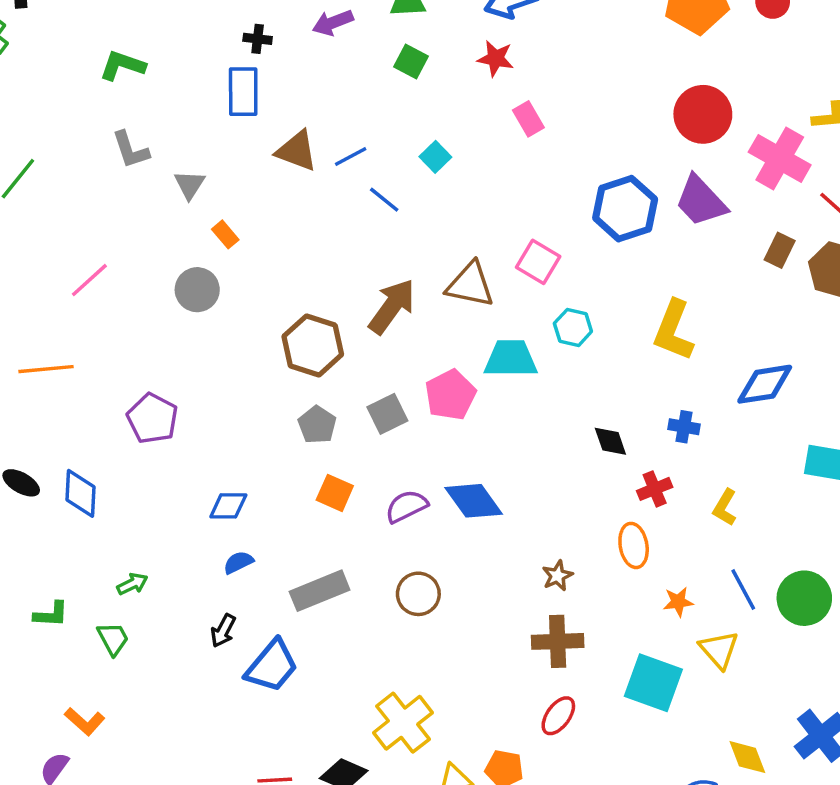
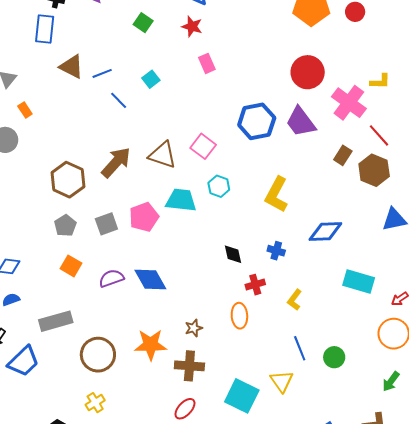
brown circle: (418, 594) -> (98, 355), moved, size x1.4
green circle: (804, 598) -> (334, 357), size x0.7
orange star: (678, 602) -> (151, 345), moved, size x1.8
yellow cross: (403, 723) -> (95, 403), size x0.6

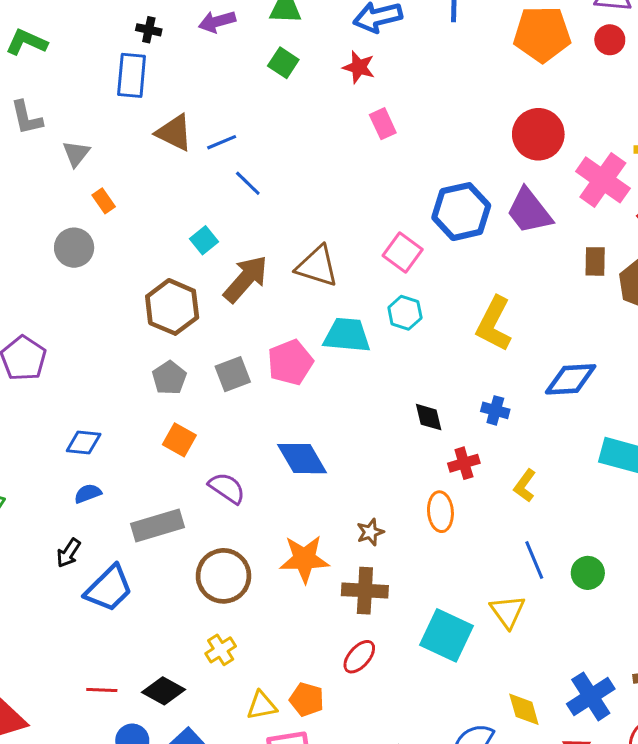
cyan square: (151, 79) -> (204, 240), moved
pink square: (203, 146) -> (403, 253), moved
brown rectangle: (343, 155) -> (595, 261), turned -30
purple semicircle: (111, 278) -> (227, 488), moved, turned 55

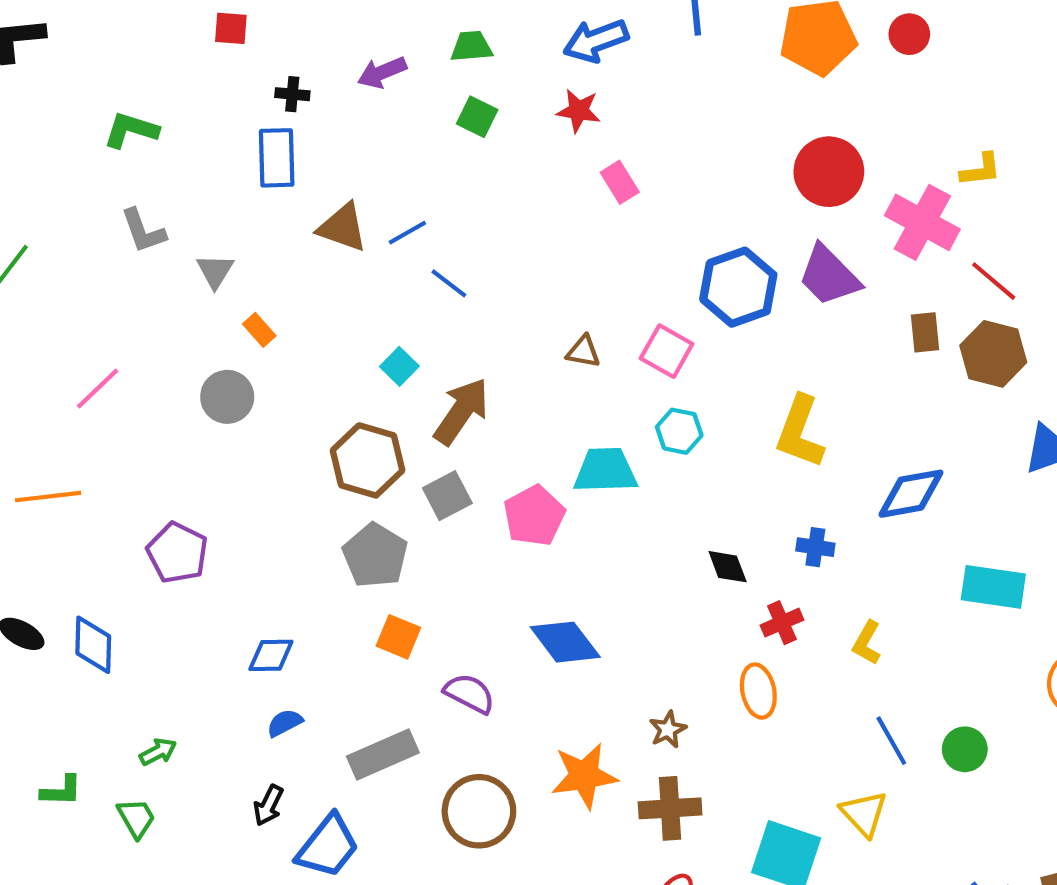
brown triangle: (317, 266) -> (583, 352), moved, size x0.6
gray square: (233, 374) -> (447, 496), moved
gray pentagon: (169, 378) -> (375, 555), size x1.4

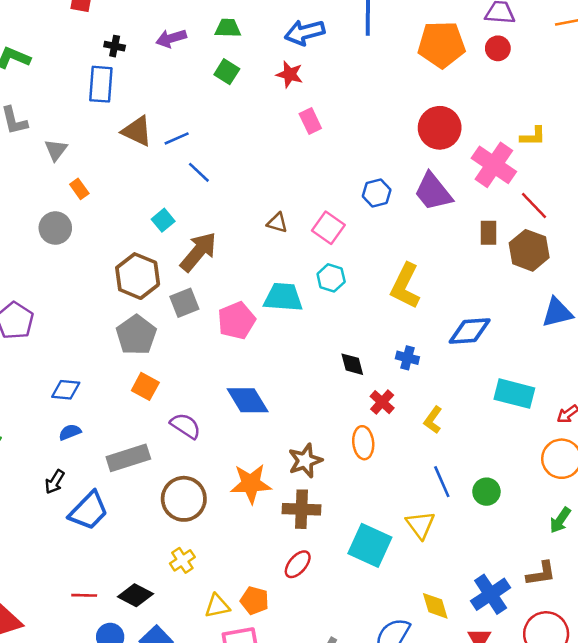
blue hexagon: (738, 287) -> (377, 193), size x0.6
red cross: (782, 623) -> (382, 402), turned -30
brown star: (668, 730) -> (305, 461), size x1.5

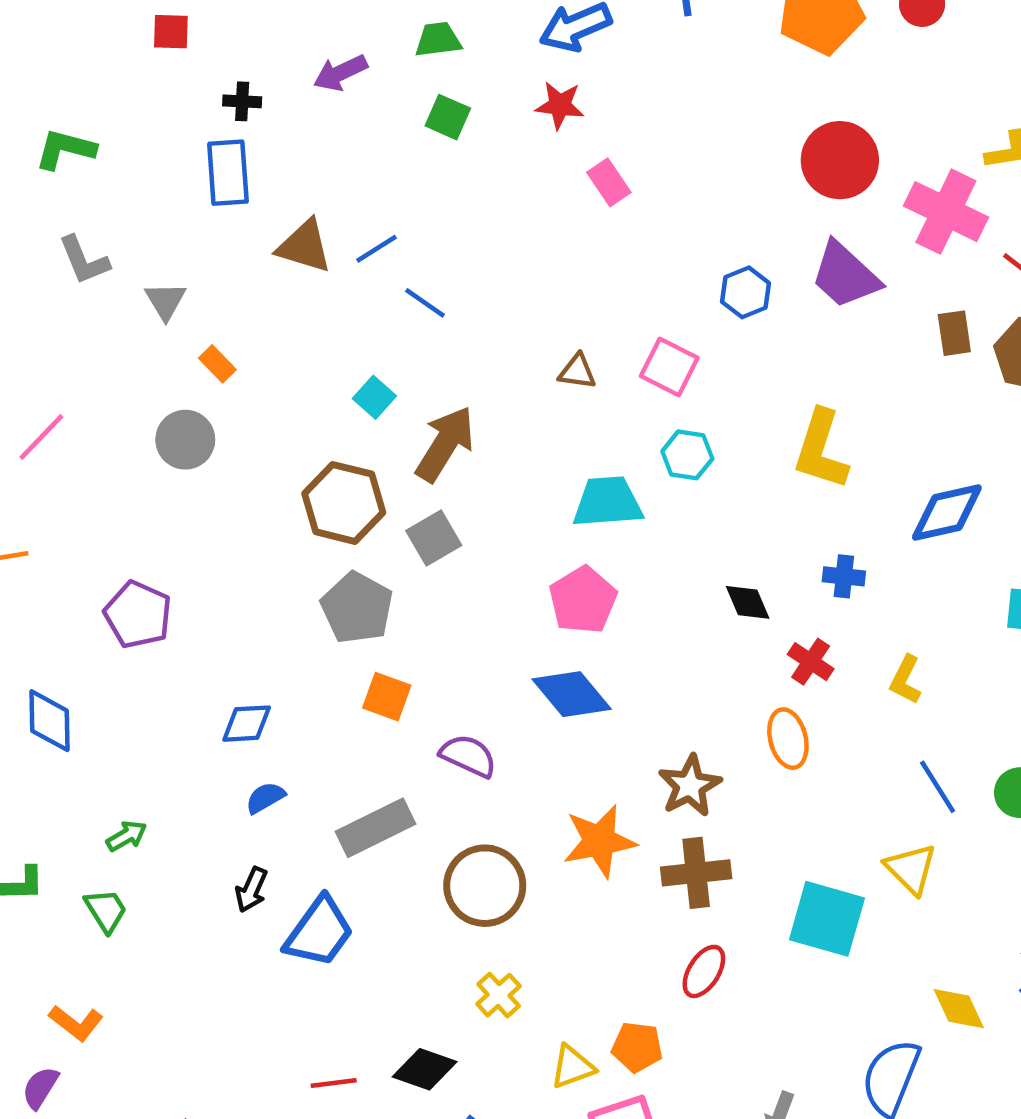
pink pentagon: (237, 321) -> (583, 600), moved

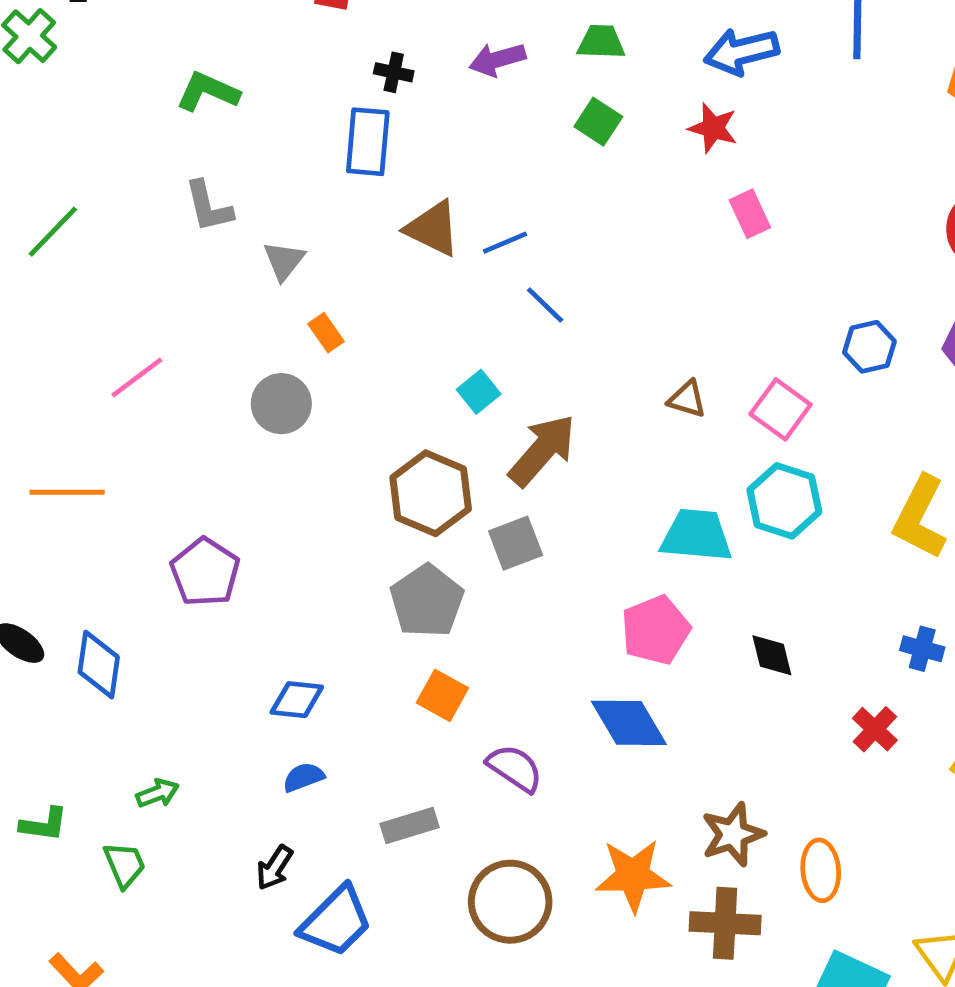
cyan hexagon: (687, 455) -> (784, 501), size x1.4
black diamond: (748, 602) -> (772, 655), moved
orange ellipse: (788, 739) -> (821, 870), moved
gray rectangle: (376, 828) -> (410, 825), size x0.7

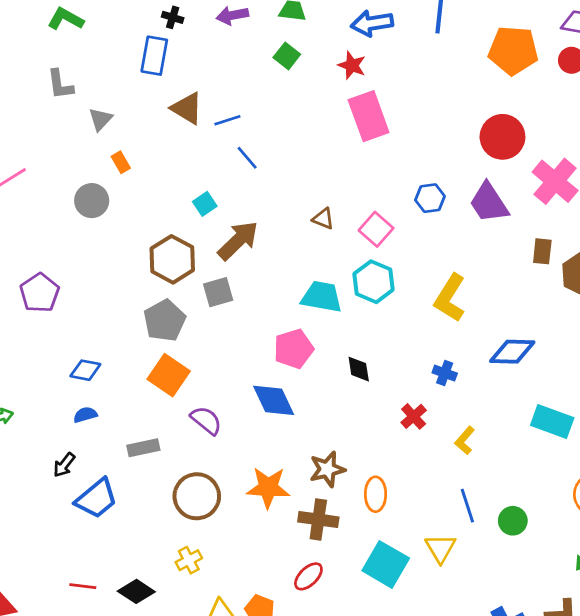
pink rectangle: (750, 214) -> (369, 116), size x1.8
orange square: (442, 695) -> (169, 375), size x1.4

